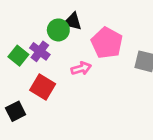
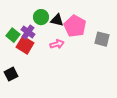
black triangle: (73, 21) -> (57, 20), moved
red square: (43, 87) -> (25, 45), moved

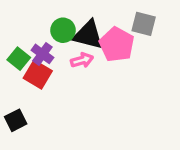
black triangle: (57, 20) -> (88, 35), size x1.5
gray square: (102, 39) -> (144, 24), moved
pink arrow: (57, 44) -> (82, 60), moved

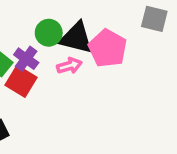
gray square: (144, 24) -> (154, 19), moved

